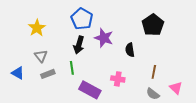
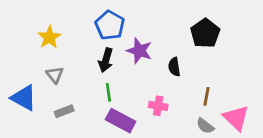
green line: (72, 68) -> (108, 92), moved
blue triangle: (18, 73) -> (24, 98), size x1.5
gray rectangle: (48, 74) -> (64, 111), moved
pink triangle: (176, 88) -> (236, 118), size x1.5

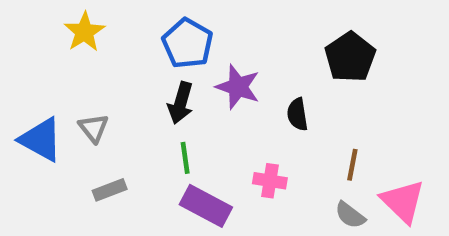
yellow star: (49, 37) -> (84, 32), moved
blue triangle: (24, 98) -> (41, 140), moved

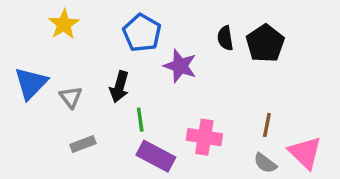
black arrow: (181, 103) -> (119, 87), moved
black semicircle: (297, 114) -> (225, 38), moved
blue triangle: (41, 140) -> (31, 83), moved, turned 45
pink cross: (270, 181) -> (204, 137), size x1.4

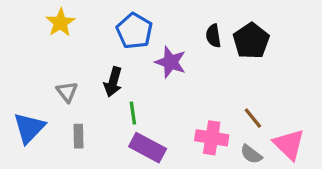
blue triangle: (31, 83) -> (29, 128), moved
brown line: (267, 125) -> (253, 118), turned -50
pink cross: (204, 137) -> (212, 138), moved
gray rectangle: (83, 144) -> (79, 136), turned -70

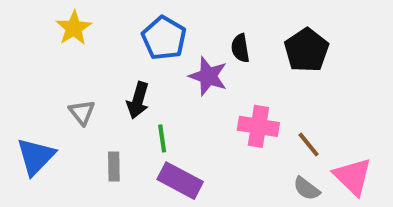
black semicircle: (213, 36) -> (240, 48), moved
gray rectangle: (79, 136) -> (114, 167), moved
pink cross: (212, 138) -> (258, 126), moved

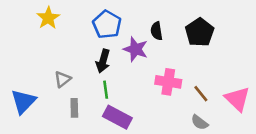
black arrow: (138, 100) -> (103, 61), moved
gray triangle: (82, 112) -> (63, 79), moved, turned 30
pink triangle: (353, 177) -> (237, 99), moved

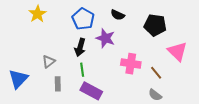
black semicircle: (157, 31) -> (118, 15), moved, turned -56
black pentagon: (200, 32) -> (155, 25), turned -30
pink triangle: (237, 99) -> (177, 51), moved

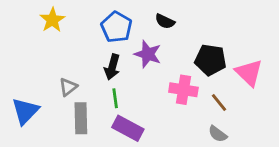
black pentagon: (155, 25) -> (210, 60), moved
gray rectangle: (58, 84) -> (81, 118), size x1.5

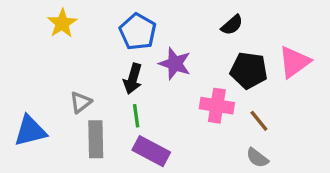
black semicircle: (165, 21) -> (232, 25), moved, turned -66
pink triangle: (249, 73) -> (294, 62), moved, turned 40
blue triangle: (25, 111) -> (30, 131), turned 32

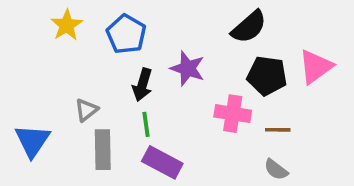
black semicircle: (232, 25) -> (249, 27), size x1.5
blue pentagon: (138, 32) -> (126, 34), moved
brown line: (259, 121) -> (278, 130), turned -50
blue triangle: (30, 131) -> (32, 141), turned -42

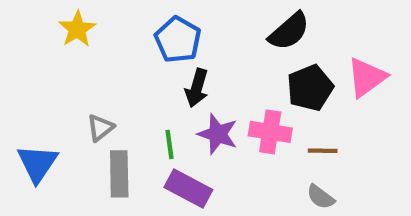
blue pentagon: (126, 34) -> (178, 40), moved
purple star: (188, 68) -> (218, 134), moved
black pentagon: (267, 76) -> (310, 88), turned -30
black arrow: (142, 85) -> (197, 88), moved

